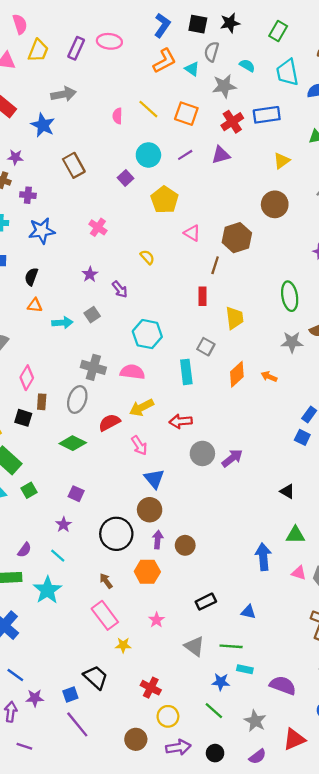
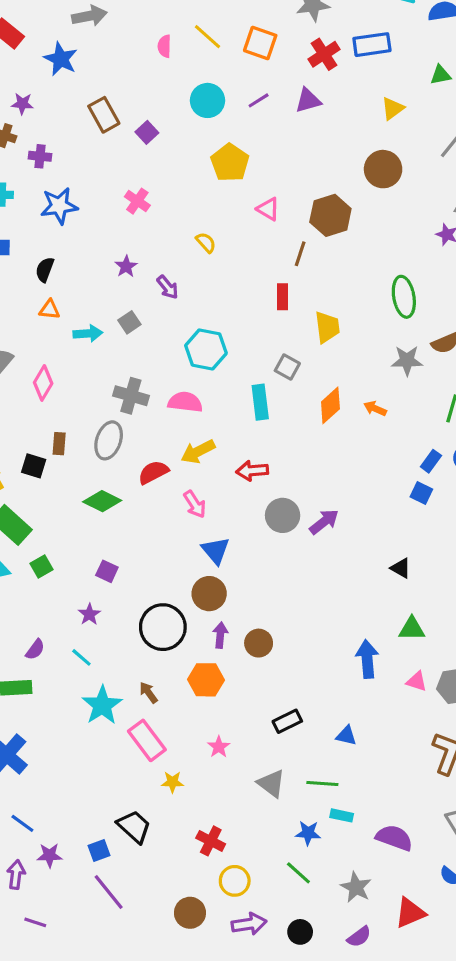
purple square: (125, 178) -> (147, 132), moved
pink diamond: (27, 378) -> (43, 383), moved
cyan star: (47, 590) -> (102, 705), moved

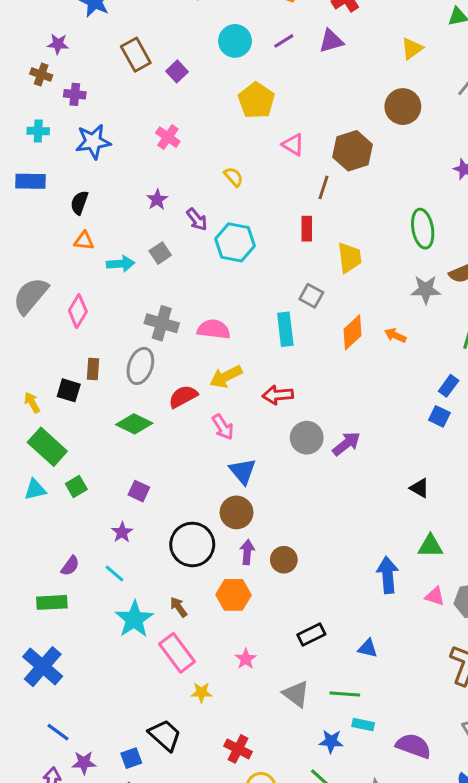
cyan hexagon: (206, 349) -> (235, 242), moved

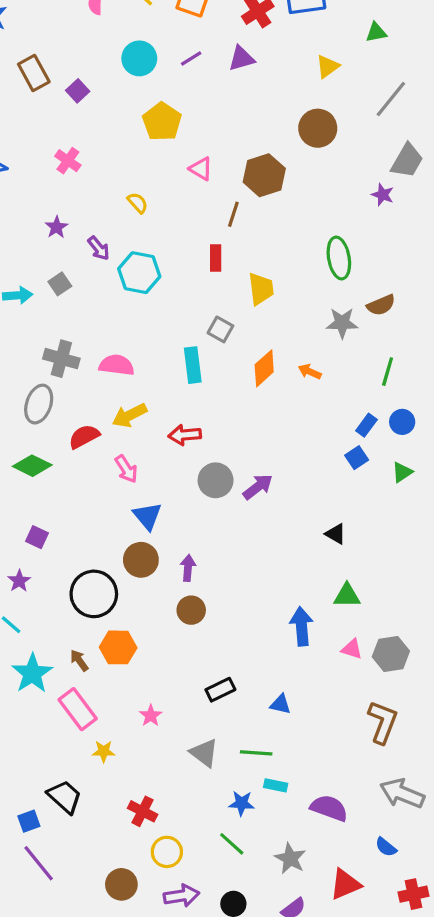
blue square: (439, 416) -> (357, 458), turned 30
purple arrow: (247, 552) -> (188, 568), moved
orange hexagon: (233, 595) -> (118, 647), moved

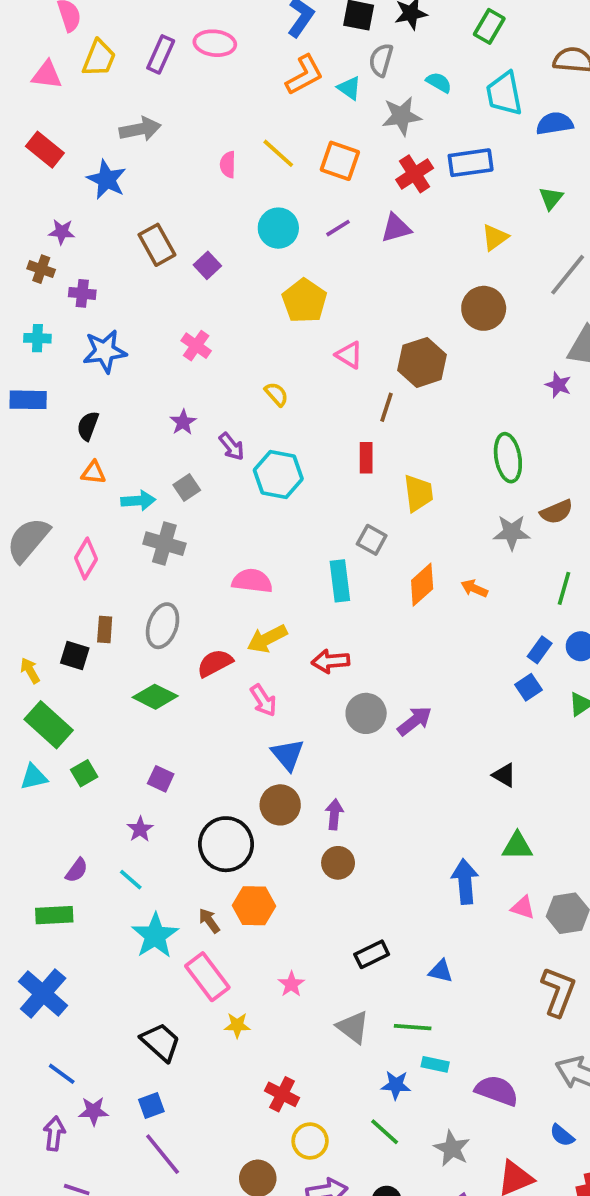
green triangle: (376, 32) -> (551, 198), turned -40
gray cross: (61, 359) -> (164, 544), moved
black trapezoid: (65, 797) -> (161, 1042), moved

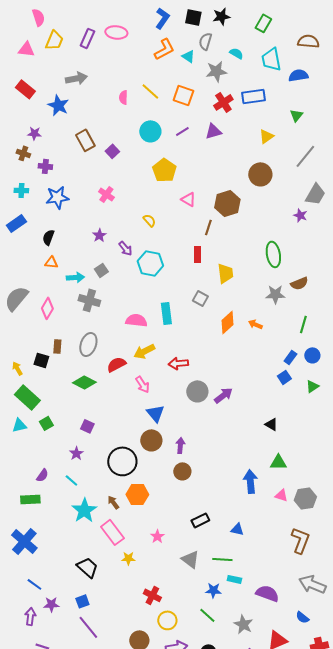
blue rectangle: (28, 400) -> (16, 223), turned -36
cyan rectangle: (340, 581) -> (166, 313), moved

